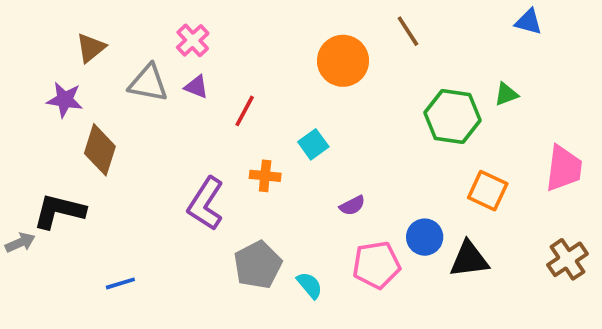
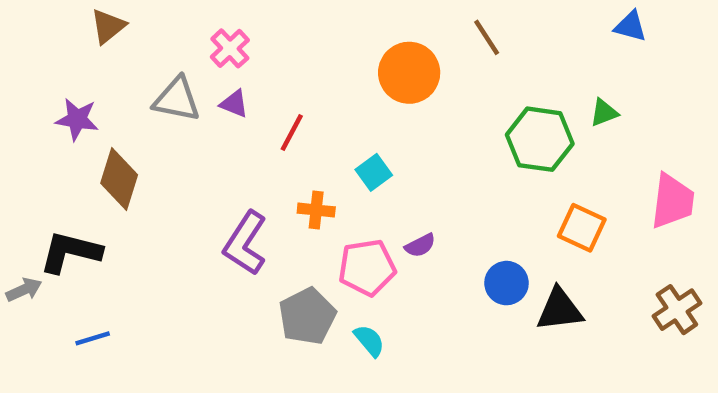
brown triangle: (91, 48) -> (108, 26), moved
pink pentagon: (376, 265) -> (367, 268), moved
blue line: (120, 283) -> (93, 338), moved

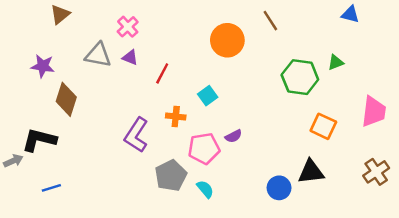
blue circle: (507, 283) -> (279, 188), moved

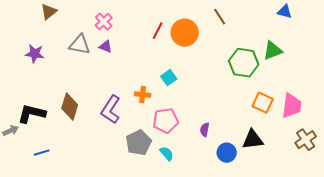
green triangle: (336, 62) -> (273, 51), size x1.5
red line: (162, 73) -> (158, 31), moved
brown diamond: (66, 99) -> (70, 107), moved
pink trapezoid: (374, 112) -> (292, 106), moved
purple semicircle: (234, 136) -> (205, 130), moved, turned 128

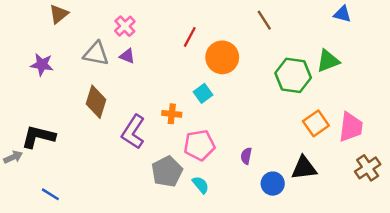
orange circle: (185, 33) -> (222, 57), moved
orange square: (263, 103) -> (316, 123), turned 30
brown diamond: (70, 107) -> (96, 102), moved
blue line: (42, 153) -> (50, 194), moved, turned 49

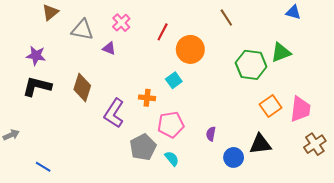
pink cross: (125, 26) -> (121, 23), moved
gray triangle: (96, 54) -> (82, 30), moved
black L-shape: (38, 137) -> (37, 86), moved

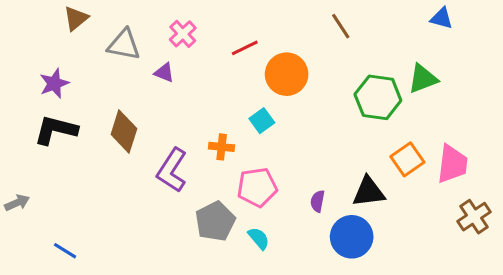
red line: (163, 32) -> (245, 48), turned 36
purple star: (36, 56) -> (54, 83), turned -30
black triangle: (260, 144) -> (369, 192), moved
blue circle: (234, 157) -> (352, 237), size x1.4

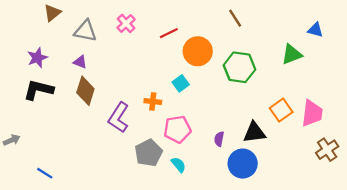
blue triangle: (441, 18) -> (315, 30), moved
purple triangle: (164, 73) -> (80, 62), moved
green hexagon: (378, 97) -> (239, 67), moved

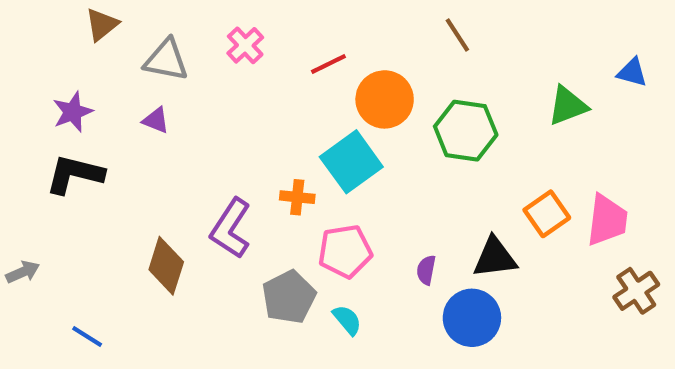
blue triangle: (315, 30) -> (632, 72), moved
cyan square: (181, 83) -> (351, 162), size x1.8
brown diamond: (85, 91) -> (166, 266), moved

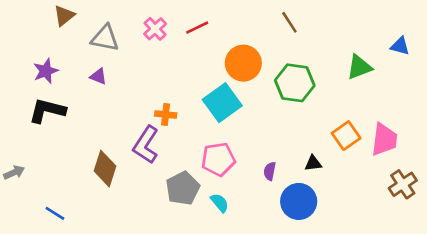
red line: (328, 64) -> (197, 28), moved
orange cross: (297, 197) -> (166, 114), moved
black triangle: (495, 258) -> (313, 163), size x0.6

